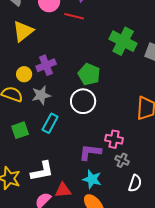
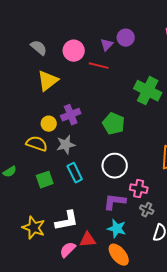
white circle: (83, 101) -> (115, 166), moved
cyan rectangle: (50, 123) -> (75, 173), turned -54

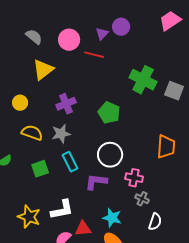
yellow circle: (49, 124) -> (20, 103), moved
purple L-shape: (115, 202) -> (96, 182), moved

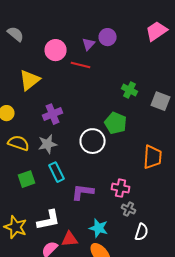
gray semicircle: (34, 37) -> (16, 34), moved
green cross: (143, 80) -> (130, 90), size x0.6
green pentagon: (109, 113) -> (116, 123), moved
white circle: (110, 155) -> (93, 141), moved

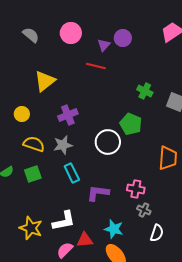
pink circle: (56, 50) -> (71, 33), moved
green square: (27, 179) -> (33, 174), moved

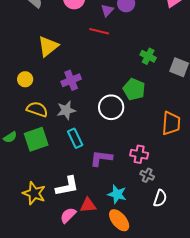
green square: (33, 174) -> (36, 139), size x1.4

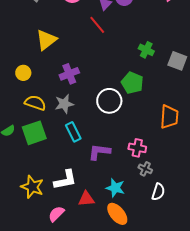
red line: (99, 31) -> (97, 25), turned 36
pink semicircle: (68, 215) -> (56, 214), moved

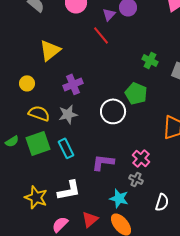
cyan rectangle: (73, 132) -> (66, 148), moved
pink cross: (137, 148) -> (141, 158), turned 30
gray cross: (145, 169) -> (136, 179), moved
red triangle: (86, 199) -> (90, 219), moved, turned -36

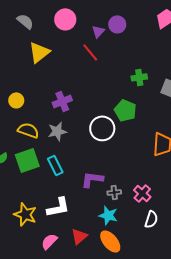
yellow triangle: (50, 50) -> (39, 52), moved
green cross: (150, 60) -> (139, 77), turned -35
pink cross: (141, 158) -> (142, 193), moved
gray cross: (136, 179) -> (114, 192), moved, turned -32

